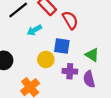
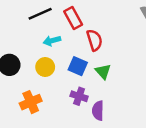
green triangle: (92, 55) -> (103, 71), moved
yellow circle: (46, 59) -> (45, 67), moved

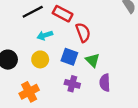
red rectangle: (73, 18) -> (63, 14), turned -30
purple semicircle: (98, 111) -> (105, 83), moved

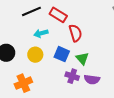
purple semicircle: (105, 83) -> (92, 79), turned -84
purple cross: (72, 84) -> (72, 76), moved

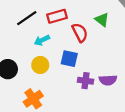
red rectangle: (58, 15) -> (57, 16), turned -36
green triangle: (82, 59) -> (102, 20), moved

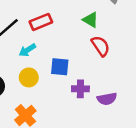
red semicircle: (80, 33) -> (101, 46), moved
purple semicircle: (108, 80) -> (107, 99), moved

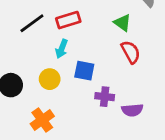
cyan arrow: (27, 50) -> (62, 49), moved, turned -42

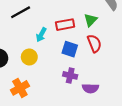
red rectangle: (68, 20) -> (65, 25), moved
green triangle: (122, 23) -> (91, 20), turned 32
blue square: (84, 71) -> (70, 49), moved

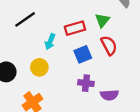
blue square: (70, 49) -> (83, 54), turned -35

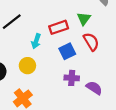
purple semicircle: (109, 95) -> (94, 88), turned -140

